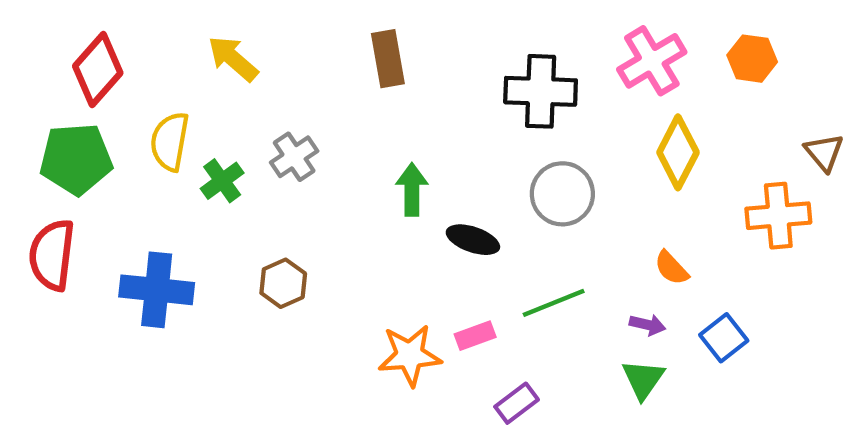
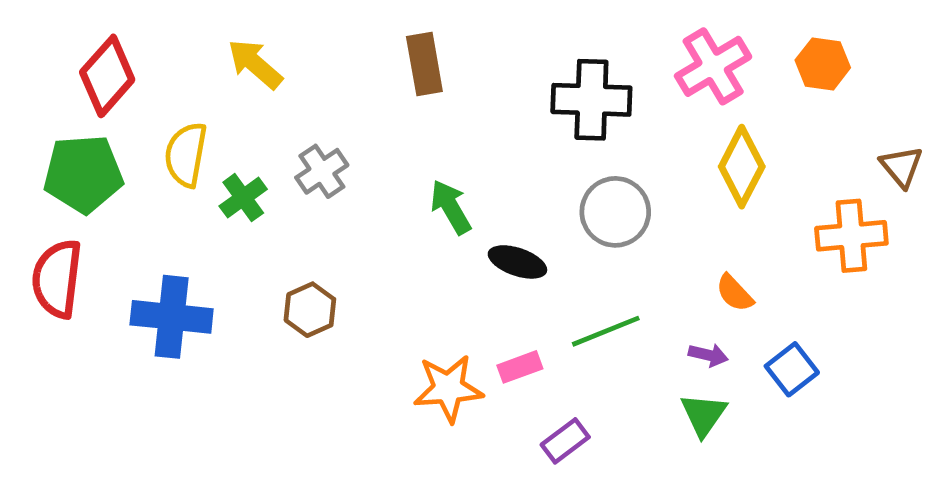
green arrow: (412, 189) -> (451, 207), turned -30

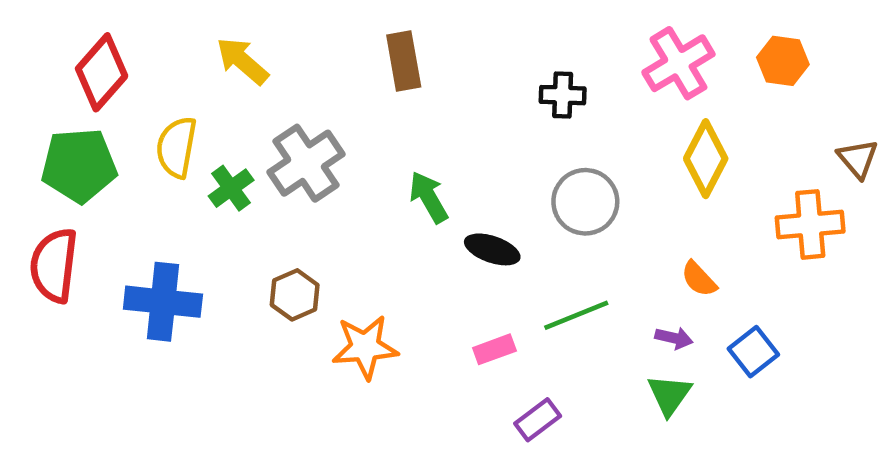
black cross: (591, 100) -> (563, 95), size x0.6
gray cross: (322, 171) -> (306, 163), size x1.5
orange star: (448, 388) -> (365, 347), moved

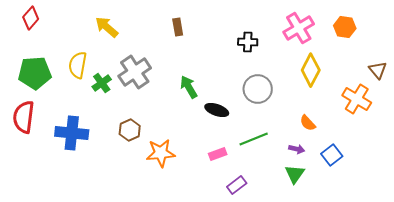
brown rectangle: (404, 61) -> (178, 27), size x0.7
red diamond: (102, 72) -> (31, 18), moved, size x0.7
orange cross: (810, 224) -> (357, 99), turned 36

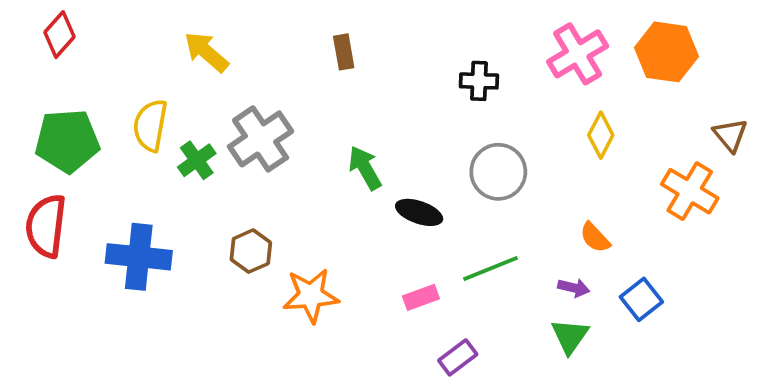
orange hexagon: (345, 27) -> (666, 52), size x1.4
yellow diamond: (311, 70) -> (601, 135), size x0.7

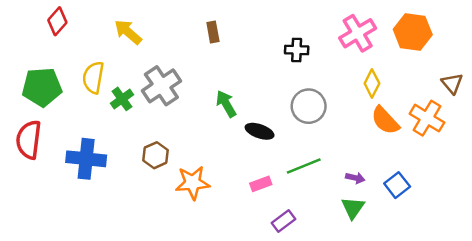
red diamond: (60, 35) -> (57, 21), moved
orange semicircle: (595, 238) -> (385, 120), moved, size x1.5

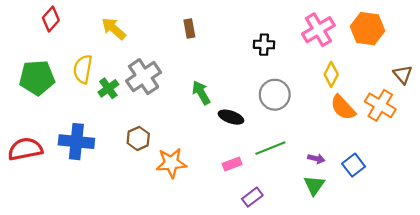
red semicircle: (29, 140) -> (25, 149), moved, turned 72

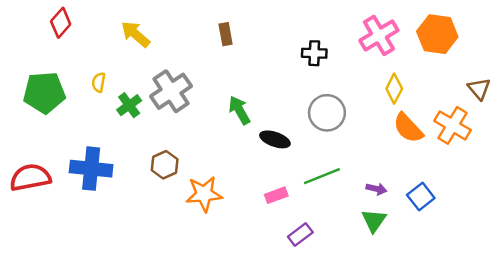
yellow semicircle: (83, 69) -> (99, 82), size x0.6

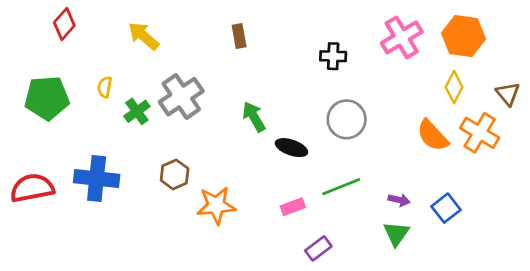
yellow diamond: (394, 89) -> (454, 87), moved

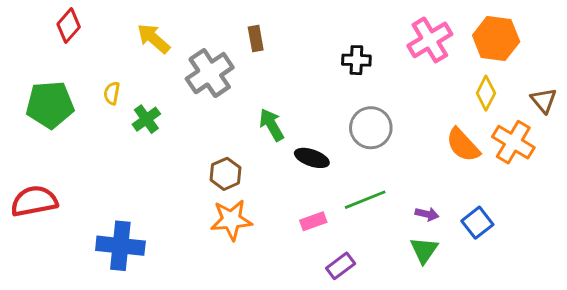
gray cross: (181, 97) -> (210, 73), moved
brown hexagon: (175, 174) -> (225, 174), moved
blue cross: (97, 179) -> (120, 246), moved

